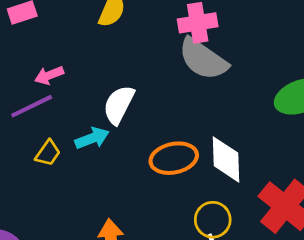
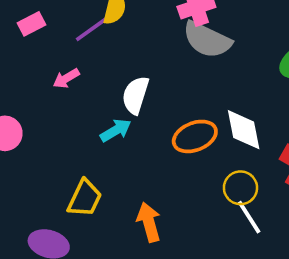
purple line: (32, 106) -> (94, 28), moved
yellow trapezoid: (48, 153) -> (85, 198), moved, size x1.5

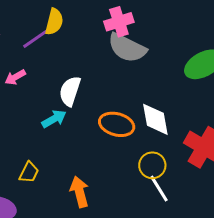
orange ellipse: (195, 136) -> (117, 124), turned 36
yellow trapezoid: (85, 198) -> (29, 172), size x0.7

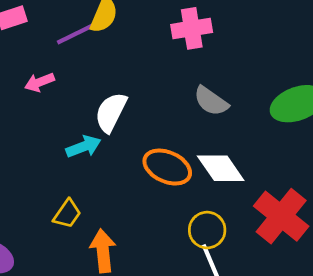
gray semicircle: (127, 48) -> (211, 101), moved, size x0.7
white diamond: (155, 119) -> (221, 168), turned -33
yellow trapezoid: (29, 172) -> (67, 214), moved

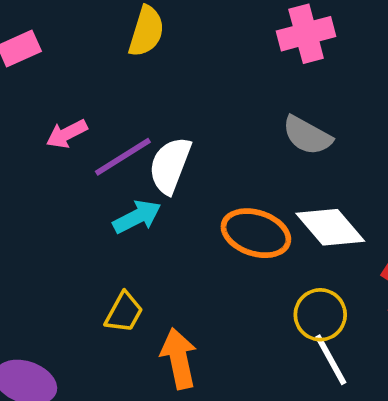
pink cross: (192, 28) -> (306, 34), moved
purple line: (78, 33) -> (123, 157), moved

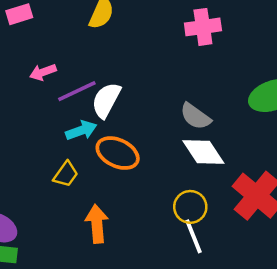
gray semicircle: (307, 135) -> (195, 116), moved
orange ellipse: (256, 233) -> (118, 153), moved
yellow trapezoid: (124, 312) -> (66, 174), moved

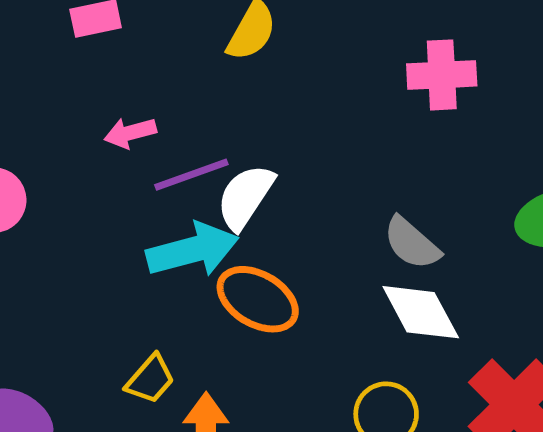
cyan arrow: (81, 130) -> (193, 250), size x1.5
yellow trapezoid: (66, 174) -> (150, 379), moved

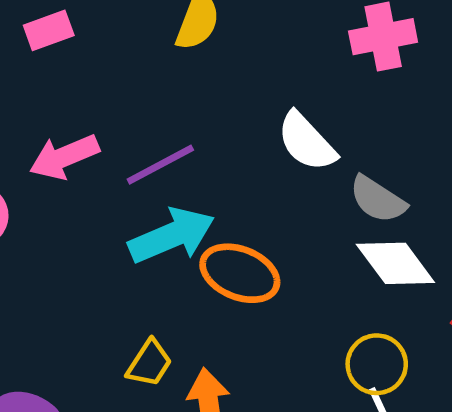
pink arrow: (130, 133) -> (64, 157), moved, size x1.4
white semicircle: (245, 197) -> (307, 142), moved, turned -68

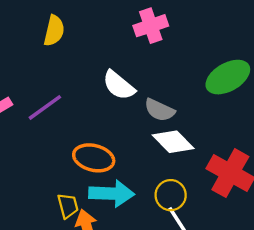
cyan arrow: (172, 236) -> (112, 194), moved, turned 33
yellow trapezoid: (149, 363) -> (68, 206), moved, turned -40

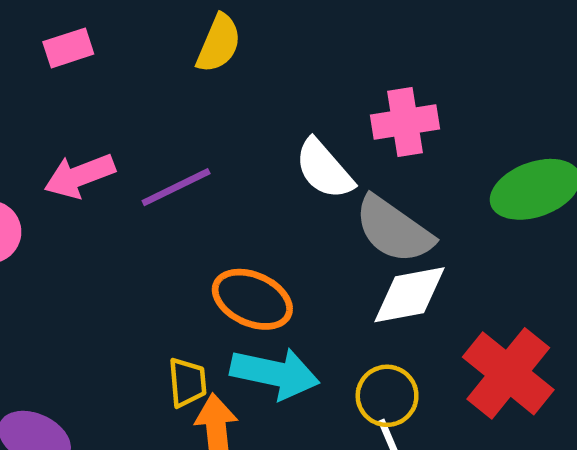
pink cross: (151, 26) -> (405, 122), moved
gray semicircle: (159, 110) -> (394, 230), size x1.4
white diamond: (173, 142) -> (409, 295), turned -66

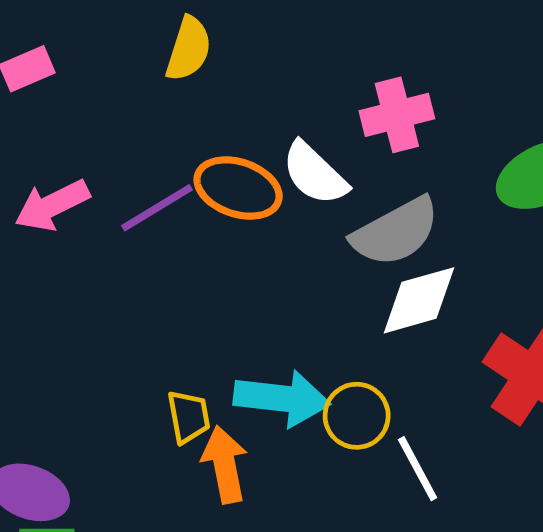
gray semicircle: (394, 230) -> (396, 232), turned -58
orange ellipse: (252, 299) -> (238, 188), moved
yellow circle: (387, 396) -> (357, 416), moved

